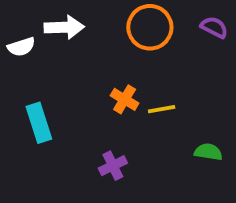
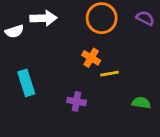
orange cross: (125, 99) -> (91, 58), moved
purple cross: (113, 166) -> (77, 101), moved, turned 36

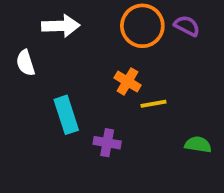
purple semicircle: (145, 18) -> (187, 26), moved
white semicircle: (14, 31) -> (26, 63), moved, turned 90
cyan rectangle: (26, 83) -> (66, 115), moved

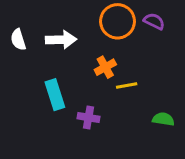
white arrow: (61, 26) -> (61, 40), moved
white semicircle: (26, 63) -> (18, 40), moved
orange cross: (128, 81) -> (105, 67), turned 30

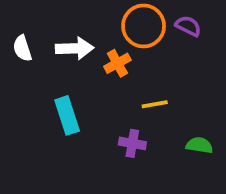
orange cross: (105, 67) -> (117, 63), moved
purple cross: (88, 118) -> (132, 143), moved

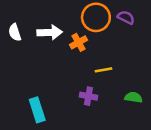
cyan rectangle: (67, 115) -> (37, 110), moved

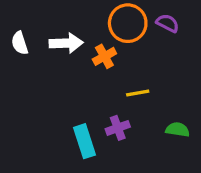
purple cross: (88, 96) -> (118, 128), turned -30
cyan rectangle: (37, 110) -> (84, 141), moved

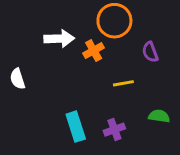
purple semicircle: (168, 23) -> (150, 52), moved, turned -138
white semicircle: (20, 43) -> (17, 79), moved
purple cross: (118, 128) -> (114, 130), moved

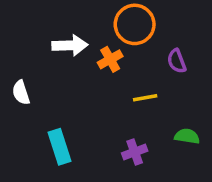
cyan rectangle: (76, 127) -> (59, 147), moved

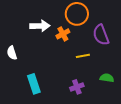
purple semicircle: (177, 61) -> (101, 35), size x1.5

